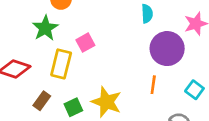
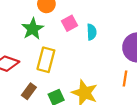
cyan semicircle: (147, 14) -> (92, 32), moved
pink square: (85, 43) -> (69, 23), moved

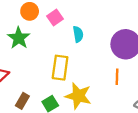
pink square: (69, 23) -> (55, 18), moved
yellow rectangle: (46, 60) -> (60, 68), moved

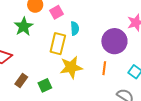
yellow rectangle: (60, 68) -> (58, 44), moved
yellow star: (78, 96) -> (71, 67), moved, turned -30

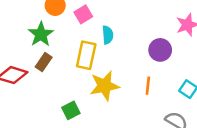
purple circle: (114, 41) -> (160, 50), size x0.7
brown rectangle: (21, 81) -> (44, 62), moved

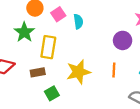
cyan semicircle: (108, 35) -> (78, 22), moved
yellow rectangle: (86, 55) -> (48, 47), moved
brown rectangle: (44, 62) -> (38, 72), moved, turned 48

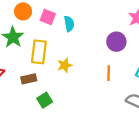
pink square: (58, 14) -> (48, 17), turned -32
yellow star: (78, 72) -> (65, 65), moved, size x0.6

